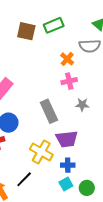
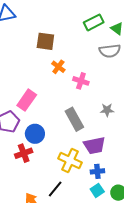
green rectangle: (54, 25) -> (94, 22), moved
orange cross: (67, 59) -> (58, 67), moved
pink cross: (69, 81) -> (81, 81), moved, turned 35

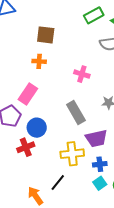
orange cross: (58, 67) -> (39, 61), moved, turned -32
yellow cross: (70, 160) -> (72, 154), turned -30

